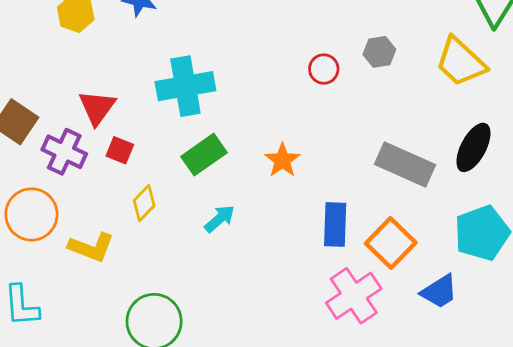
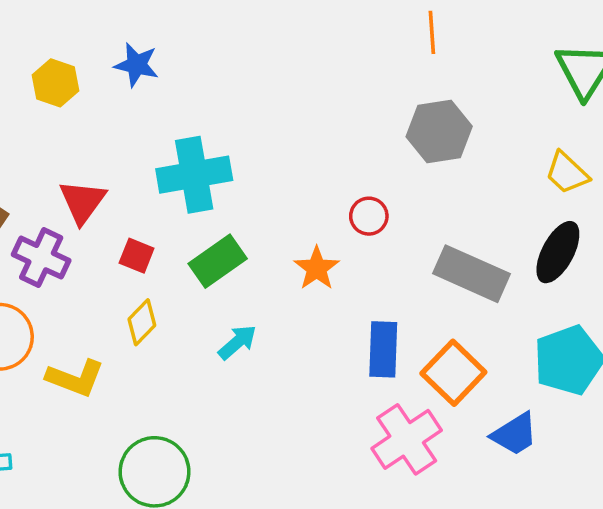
gray hexagon: (379, 52) -> (439, 131), size x1.6
yellow trapezoid: (461, 62) -> (567, 173), moved, size x0.7
red circle: (324, 69) -> (369, 216), moved
red square: (120, 150) -> (137, 256), moved

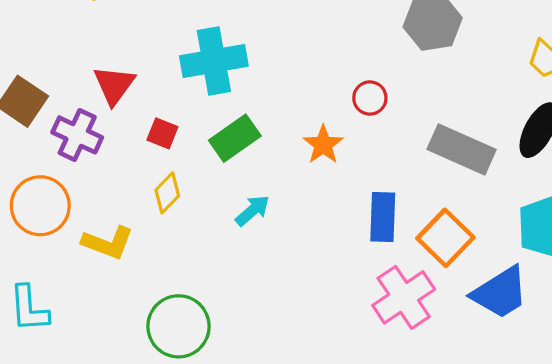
blue trapezoid: (515, 434) -> (500, 293), size x1.4

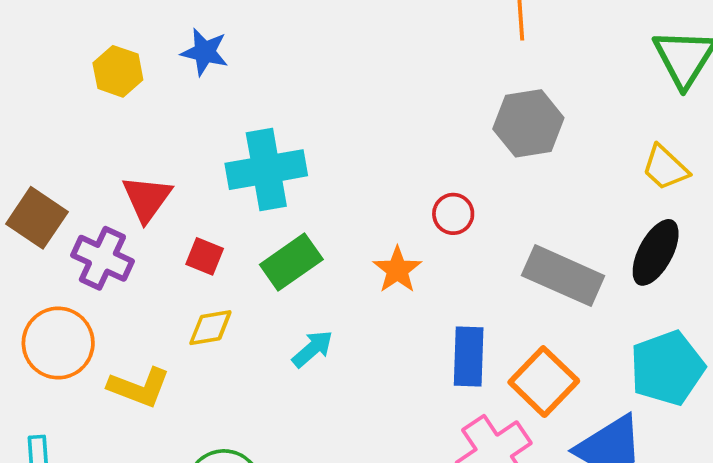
yellow diamond: (167, 193) -> (210, 328), turned 36

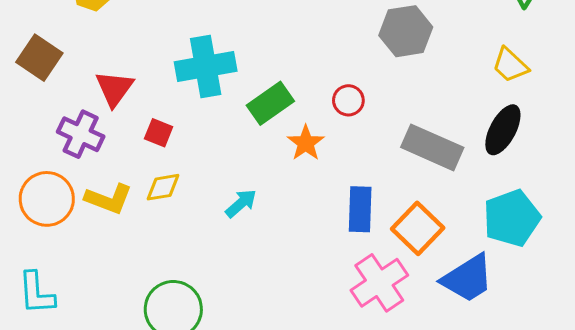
brown square: (37, 218) -> (39, 58), moved
green rectangle: (291, 262) -> (270, 103), moved
yellow L-shape: (139, 387) -> (109, 199), moved

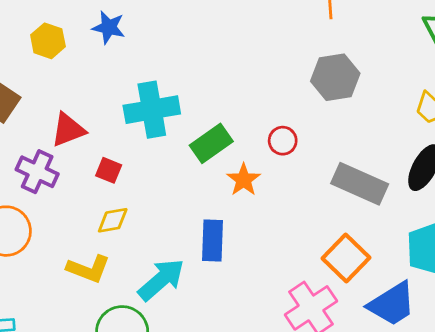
red triangle: (114, 89) -> (68, 130), turned 33
yellow L-shape: (109, 199) -> (88, 269), moved
cyan arrow: (241, 203) -> (161, 280), moved, size x1.6
blue rectangle: (360, 209) -> (213, 240), moved

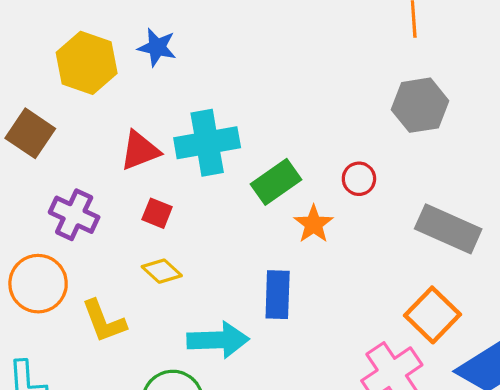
yellow hexagon: (48, 41) -> (87, 63), size x1.5
red triangle: (68, 130) -> (140, 151), moved
yellow diamond: (113, 220) -> (162, 271), turned 52
yellow L-shape: (88, 269) -> (104, 321), moved, turned 48
cyan arrow: (161, 280) -> (218, 340), turned 39

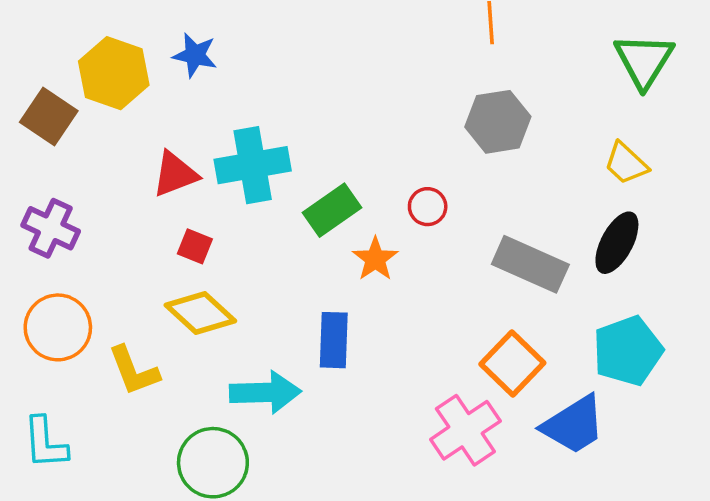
brown square: (30, 133) -> (49, 116), moved
purple cross: (74, 215) -> (51, 228), moved
yellow diamond: (162, 271) -> (200, 313), size x1.5

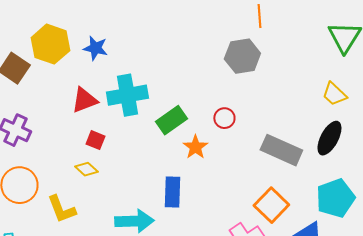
blue star: (195, 55) -> (95, 48), moved
gray hexagon: (498, 122) -> (242, 56), moved
yellow diamond: (200, 313) -> (86, 169), moved, size x0.6

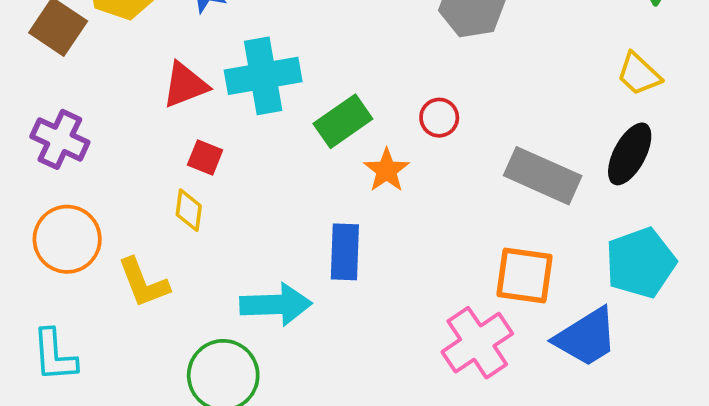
yellow diamond: (86, 169) -> (189, 210), turned 55
orange square: (271, 205) -> (524, 275), turned -36

